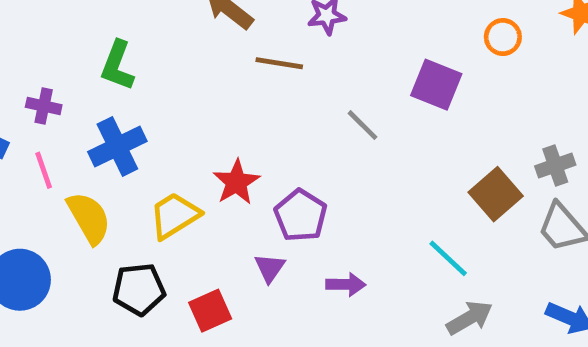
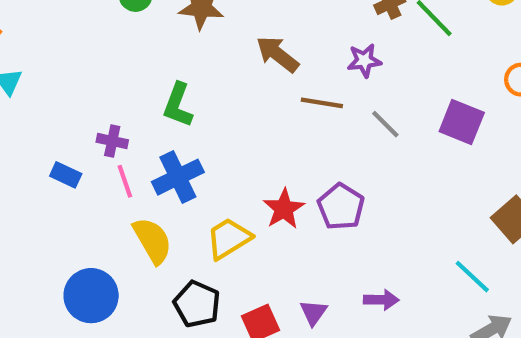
gray line: (362, 125) -> (385, 124), moved
pink line: (44, 170) -> (125, 181), moved
purple pentagon: (301, 215) -> (341, 207), moved
purple triangle: (270, 268) -> (313, 313), moved
black pentagon: (139, 289) -> (197, 304), turned 30

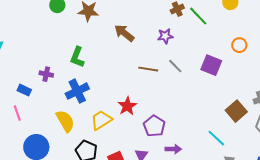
brown line: (322, 103) -> (148, 69), moved
pink line: (125, 181) -> (17, 113), moved
purple pentagon: (341, 207) -> (154, 126), moved

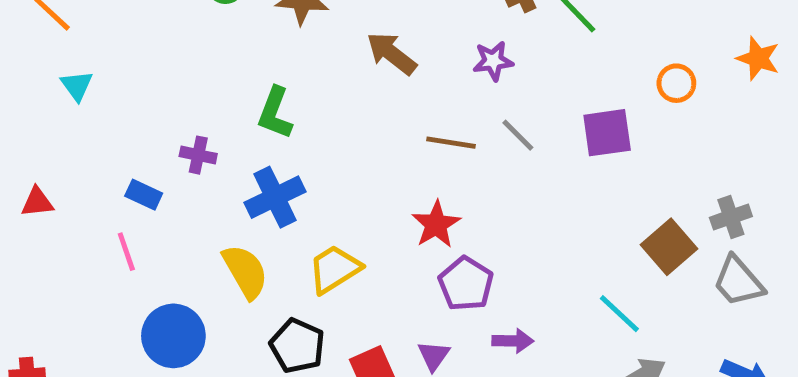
purple square: (211, 65) -> (607, 133), turned -30
red star: (127, 106) -> (436, 224), moved

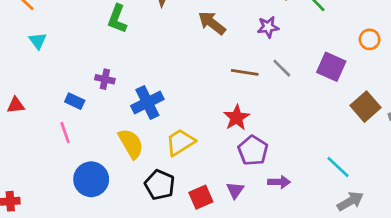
green L-shape: (275, 113) -> (117, 19), moved
purple square: (607, 133) -> (331, 67), turned 32
brown square: (669, 247) -> (365, 107), moved

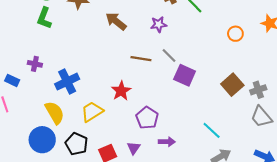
purple square: (331, 67) -> (185, 75), moved
red star: (237, 118) -> (121, 91), moved
blue circle: (91, 179) -> (42, 140), moved

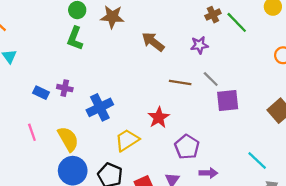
purple square: (185, 75) -> (228, 101), turned -30
blue rectangle: (12, 80) -> (41, 93), moved
yellow semicircle: (55, 113) -> (68, 139), moved

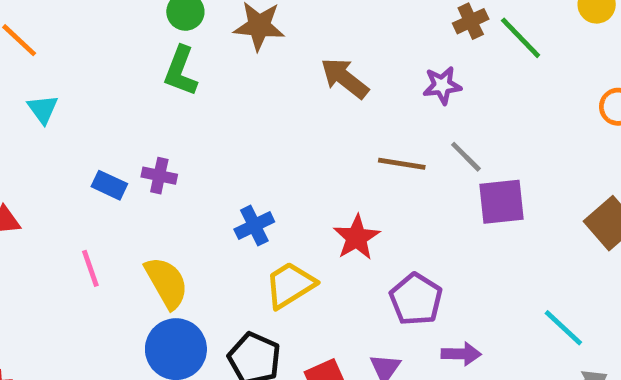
blue cross: (100, 107) -> (254, 226), moved, size x0.7

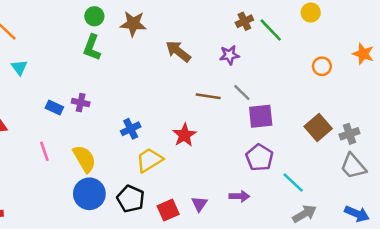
purple pentagon: (416, 299) -> (259, 158), moved

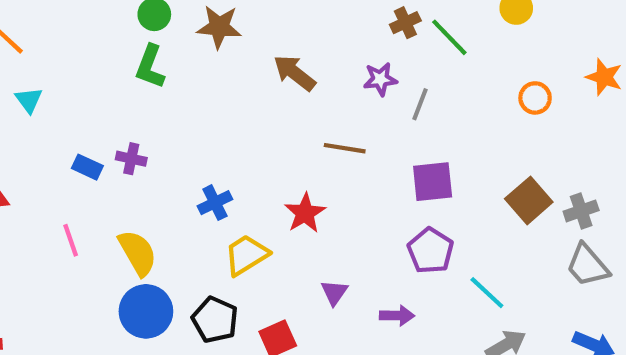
gray line: (242, 93) -> (420, 104), moved, turned 66
purple triangle: (199, 204) -> (334, 293), moved

